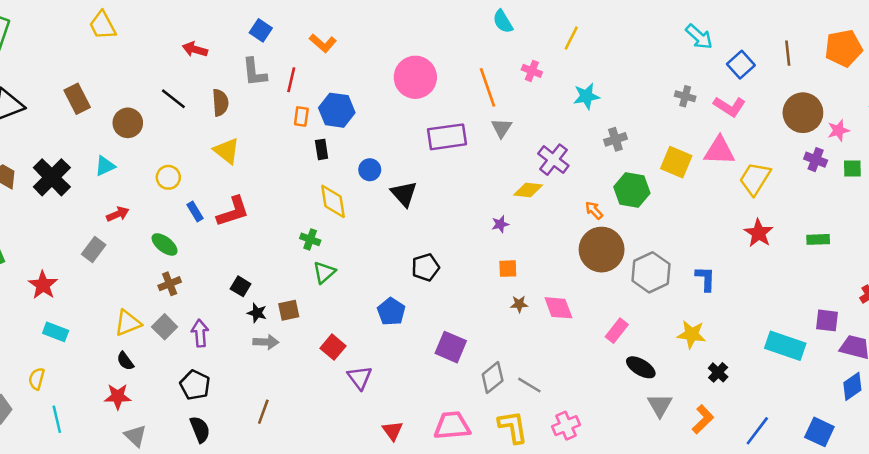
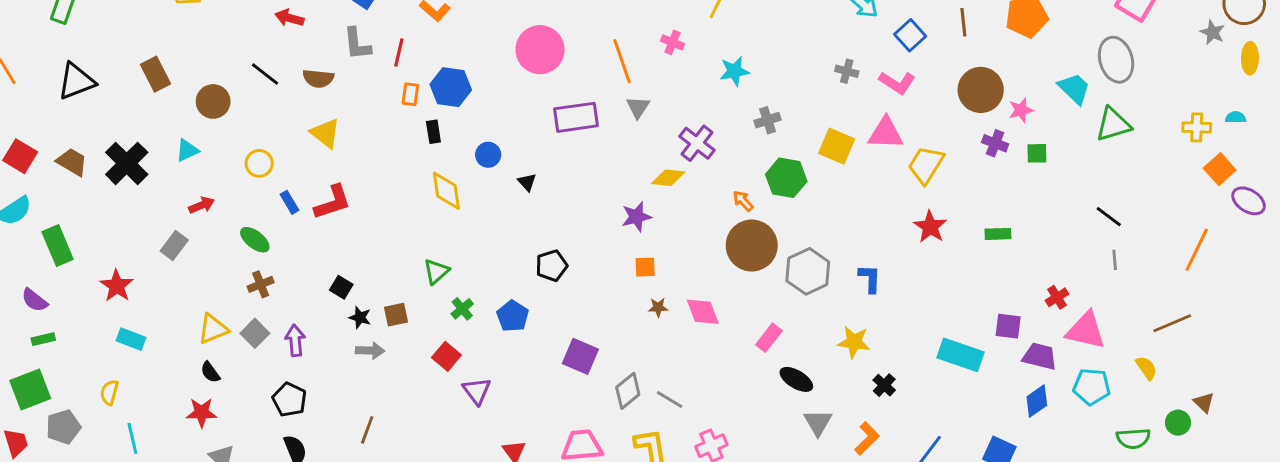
brown semicircle: (220, 103) -> (318, 78), turned 100
black triangle: (404, 194) -> (527, 182), size x0.6
purple star: (500, 224) -> (636, 217), size x1.5
green cross: (310, 239) -> (462, 309), moved, turned 30

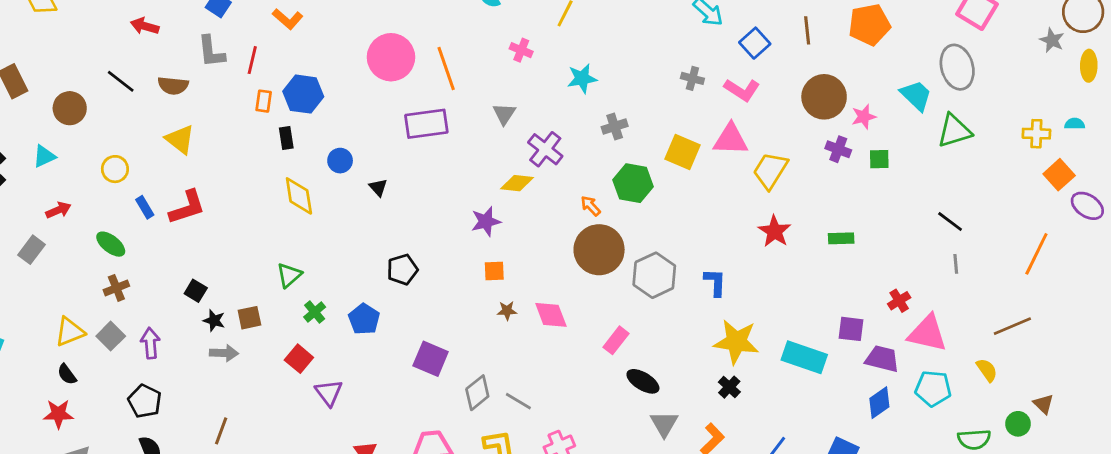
orange line: (622, 61) -> (446, 69), moved
gray triangle: (638, 107) -> (504, 114), moved
yellow star: (854, 342) -> (736, 342), moved, size x1.4

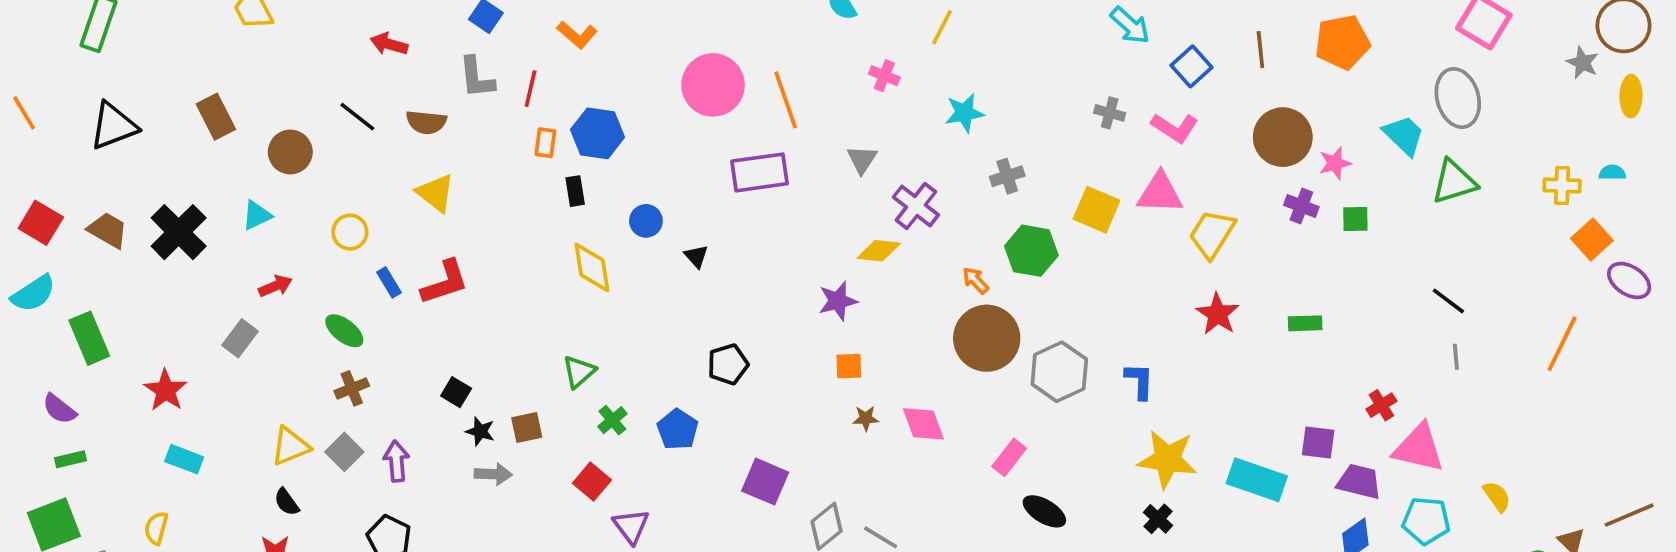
brown line: (1012, 326) -> (1629, 515), moved

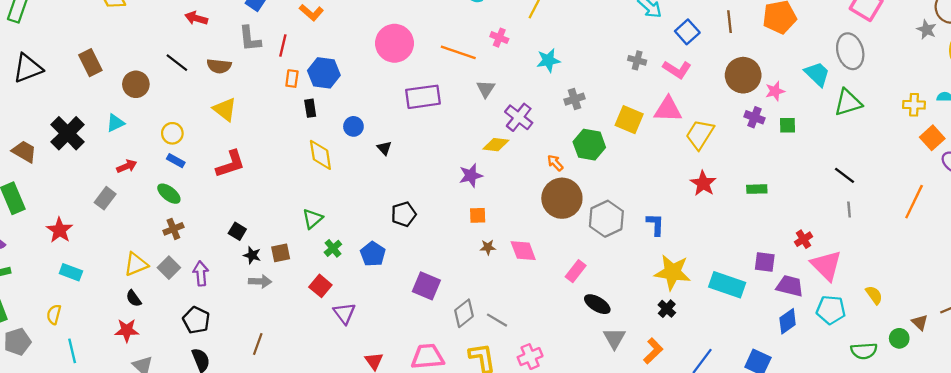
orange line: (786, 100) -> (458, 52), moved, turned -52
brown trapezoid: (108, 230) -> (24, 151), moved
blue rectangle: (389, 282) -> (176, 161), moved, turned -30
pink triangle: (1419, 448) -> (826, 265), turned 32

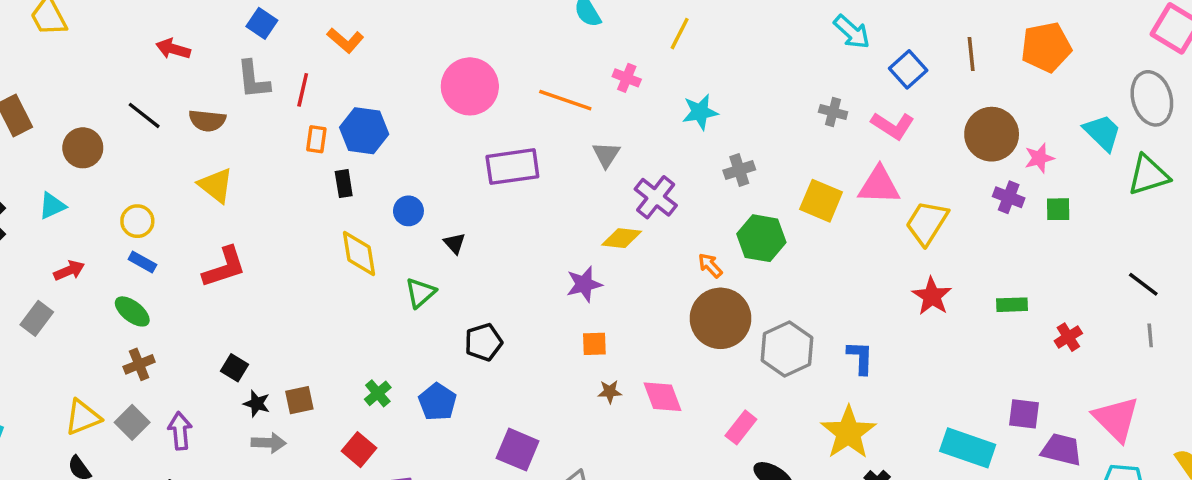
green triangle: (312, 219) -> (420, 293), moved
red cross: (804, 239) -> (1068, 337), moved
yellow star: (672, 272) -> (848, 433), moved, turned 30

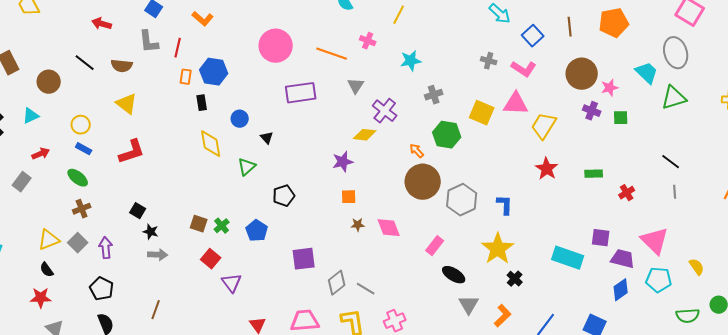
brown square: (299, 400) -> (199, 224), moved, turned 30
purple square: (518, 450) -> (304, 259), turned -30

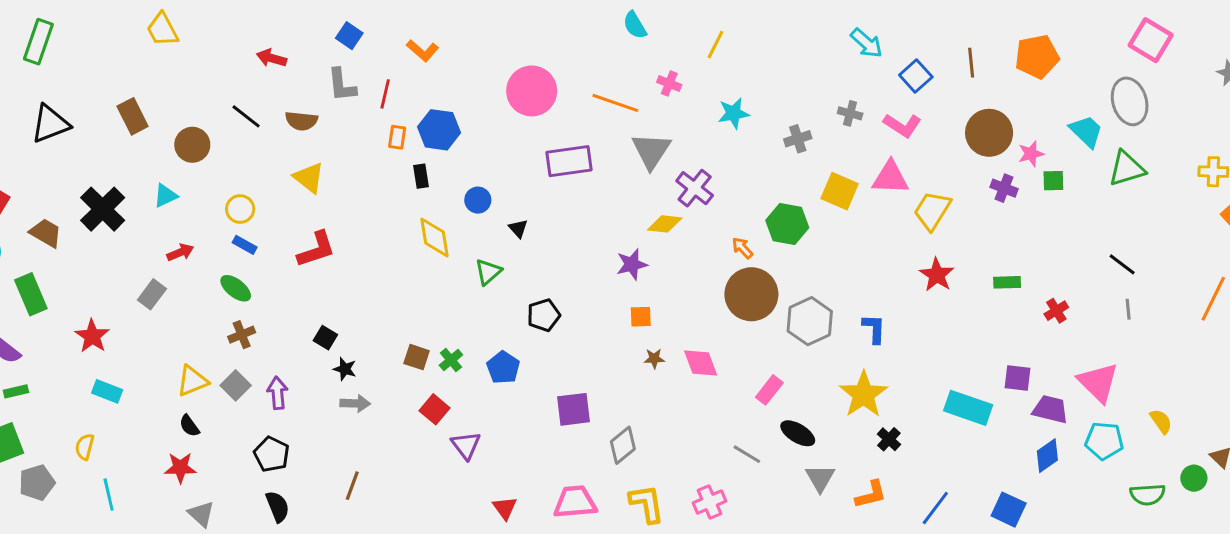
gray triangle: (356, 86) -> (651, 151), size x1.6
gray cross: (434, 95) -> (798, 139), moved
green square: (621, 118) -> (1053, 181), moved
gray line: (366, 289) -> (747, 454), moved
orange L-shape: (503, 316) -> (871, 495), turned 30

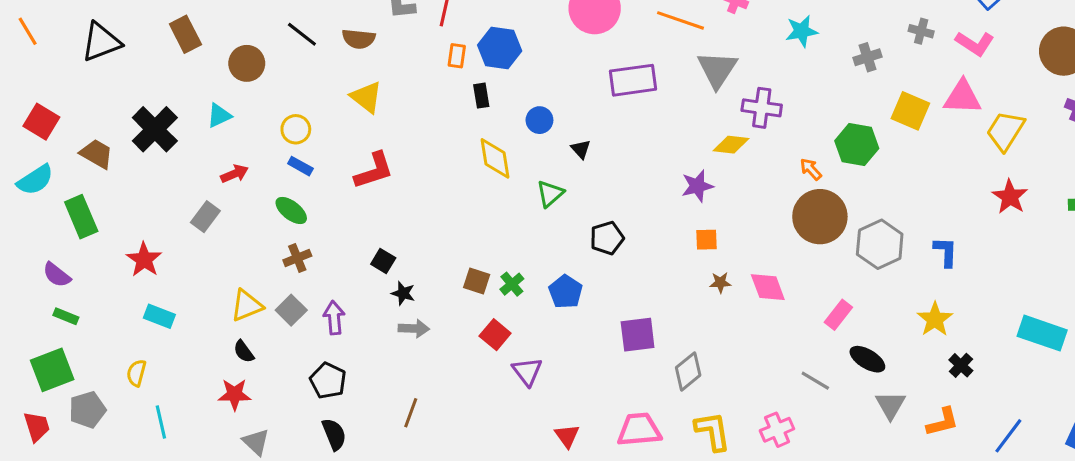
purple cross: (695, 188) -> (762, 108), turned -30
green rectangle: (16, 391) -> (66, 316), turned 35
yellow star: (864, 394) -> (935, 319), size x0.7

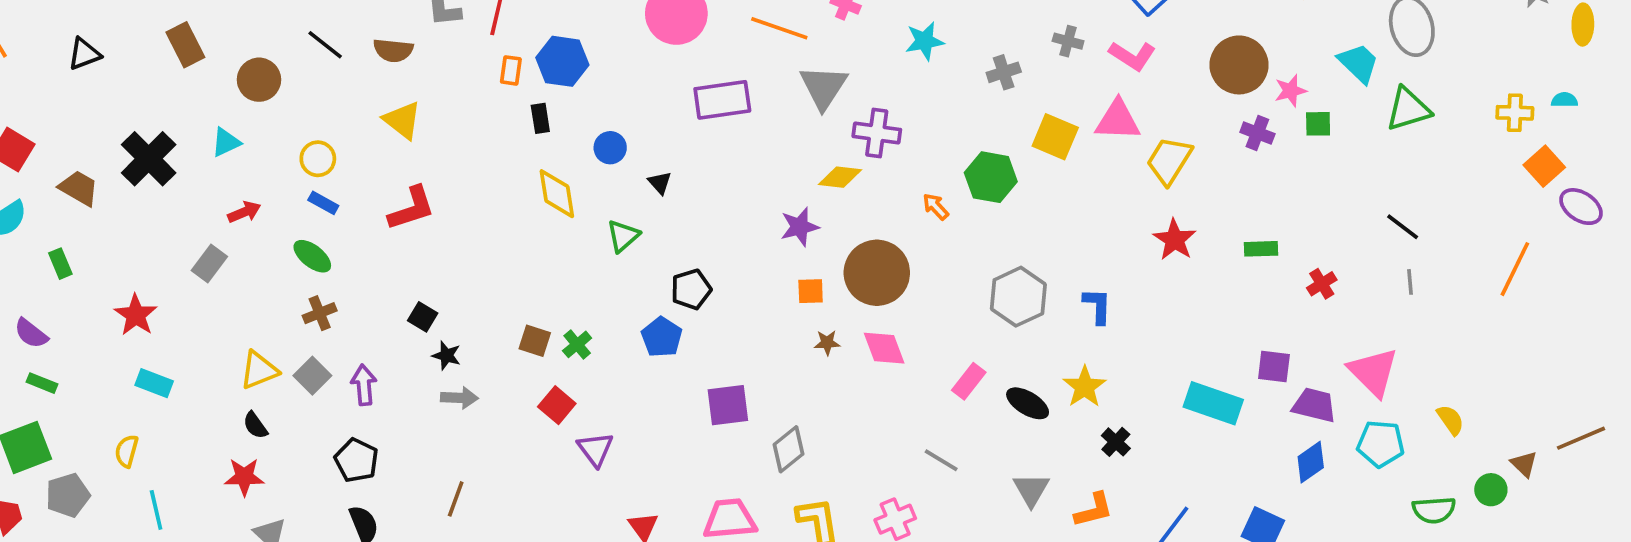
black triangle: (101, 42) -> (84, 54), size x0.7
green rectangle: (81, 217) -> (60, 264), size x0.6
brown circle: (820, 217) -> (877, 273), moved
blue pentagon: (566, 292) -> (662, 337), moved
black ellipse: (867, 359) -> (1028, 403), moved

